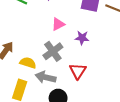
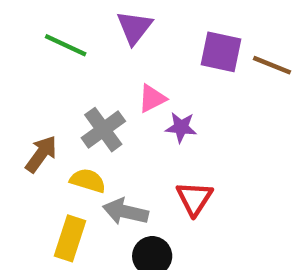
purple star: (82, 38) -> (181, 127), moved
gray cross: (53, 51) -> (103, 130), moved

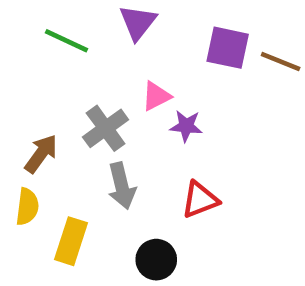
yellow semicircle: (88, 181) -> (27, 207), moved, turned 80
red triangle: (194, 198) -> (200, 200), turned 36
gray arrow: (126, 212) -> (122, 186), moved, turned -117

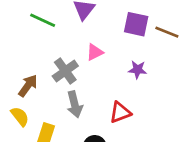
purple star: (186, 126) -> (137, 70), moved
yellow semicircle: (27, 207) -> (20, 116), turned -45

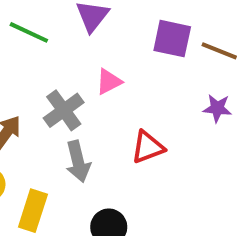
purple star: (137, 70) -> (217, 108), moved
red triangle: (120, 112) -> (148, 147), moved

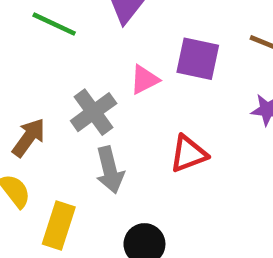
purple square: (172, 39) -> (198, 59), moved

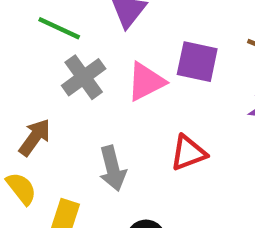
pink triangle: (144, 80) -> (146, 82), size x1.4
gray cross: (94, 112) -> (84, 77), moved

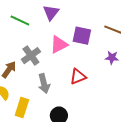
gray cross: (84, 77) -> (31, 56), moved

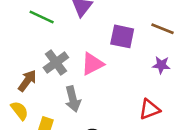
pink triangle: (59, 45) -> (92, 64), moved
red triangle: (78, 77) -> (150, 109), moved

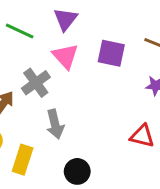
pink triangle: (92, 64) -> (65, 56), moved, turned -45
red triangle: (150, 109) -> (142, 136), turned 35

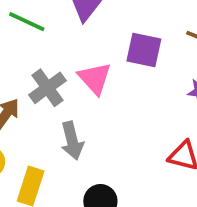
pink triangle: (65, 56) -> (95, 78), moved

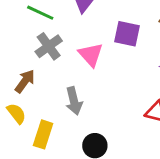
gray cross: (48, 88) -> (49, 46), moved

